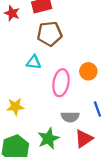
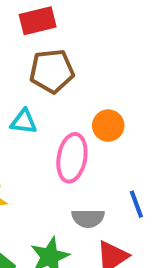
orange circle: (88, 71) -> (108, 126), moved

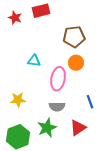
brown pentagon: (52, 71) -> (74, 37), moved
gray semicircle: (88, 218) -> (57, 107), moved

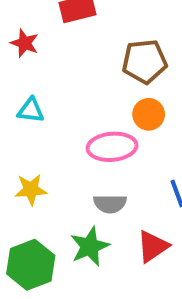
red star: (15, 18) -> (25, 43), moved
cyan triangle: (34, 61) -> (31, 110), moved
pink ellipse: (58, 79) -> (112, 147), turned 75

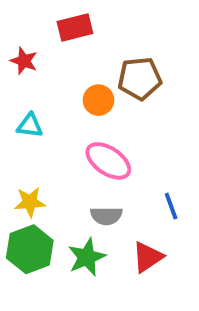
orange circle: (149, 114) -> (98, 100), moved
pink ellipse: (112, 147) -> (108, 161), turned 39
green hexagon: (31, 265) -> (30, 249), moved

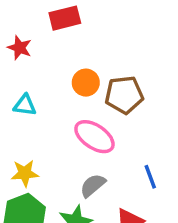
brown pentagon: (140, 78) -> (124, 95), moved
gray semicircle: (106, 216) -> (93, 185), turned 140

